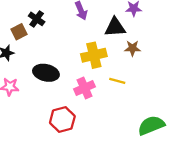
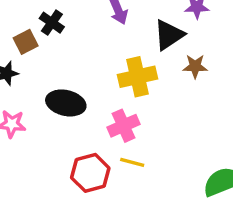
black triangle: (115, 27) -> (169, 35), turned -30
yellow line: (117, 81) -> (132, 162), moved

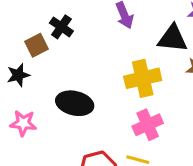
black triangle: (169, 35) -> (173, 39), turned 40
pink cross: (123, 126) -> (148, 125), moved

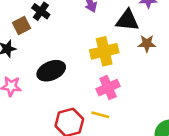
black ellipse: (75, 103) -> (51, 71), turned -36

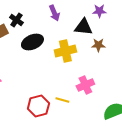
black ellipse: (51, 71) -> (32, 42), moved
pink cross: (108, 88) -> (85, 85), moved

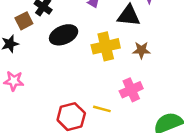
brown star: (98, 45) -> (141, 50), moved

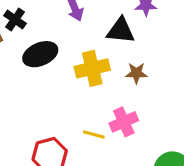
yellow line: (102, 109) -> (94, 135), moved

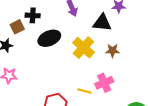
black cross: (15, 19) -> (33, 15), turned -32
yellow cross: (92, 68) -> (83, 48), turned -35

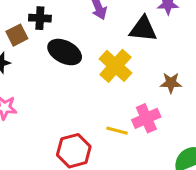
black ellipse: (49, 38) -> (65, 52), turned 50
brown star: (112, 51) -> (171, 83), moved

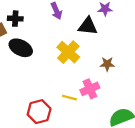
black ellipse: (65, 52) -> (21, 48), moved

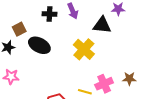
black cross: (15, 19) -> (50, 14), moved
brown star: (107, 64) -> (129, 79), moved

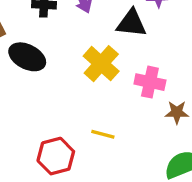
pink cross: (104, 84) -> (150, 82), moved, turned 36

